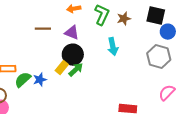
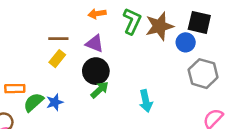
brown star: (124, 19) -> (159, 26), size x1.6
blue circle: (168, 32) -> (186, 42), moved
cyan arrow: (113, 47) -> (146, 101), moved
yellow rectangle: (62, 68) -> (57, 59), moved

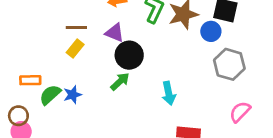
black circle: (96, 71) -> (129, 55), moved

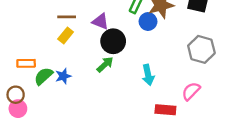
blue circle: (211, 31) -> (148, 22), moved
pink semicircle: (240, 112) -> (191, 91), moved

